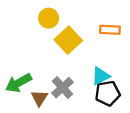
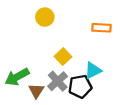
yellow square: (68, 40) -> (63, 57), moved, size x0.7
black pentagon: (108, 93) -> (80, 87), moved

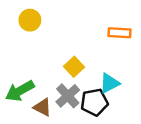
yellow circle: (45, 17) -> (30, 20), moved
brown triangle: (36, 91) -> (43, 107), turned -35

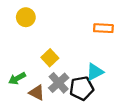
yellow square: (74, 67) -> (50, 58), moved
green arrow: (20, 91) -> (17, 78), size x0.7

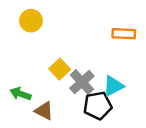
green arrow: (17, 78) -> (21, 94), turned 49
gray cross: (59, 83) -> (82, 82), moved

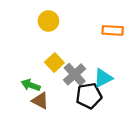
yellow circle: (31, 21) -> (48, 21), moved
green arrow: (21, 94) -> (31, 85), moved

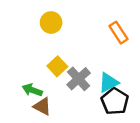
orange rectangle: (113, 30) -> (119, 33), turned 54
black pentagon: (89, 96) -> (115, 101), moved, turned -30

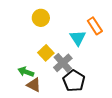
cyan triangle: (109, 83) -> (78, 38), moved, turned -36
black pentagon: (115, 101) -> (74, 81), moved

